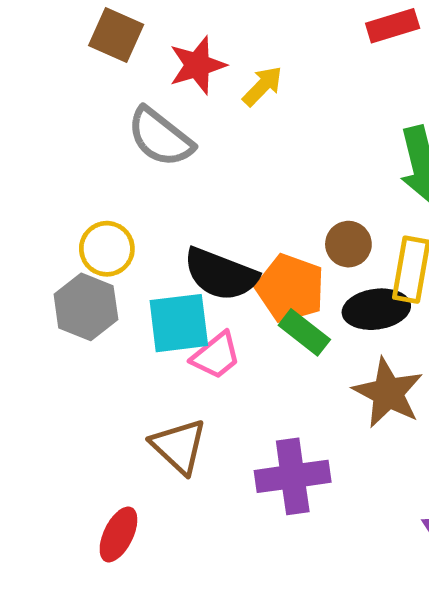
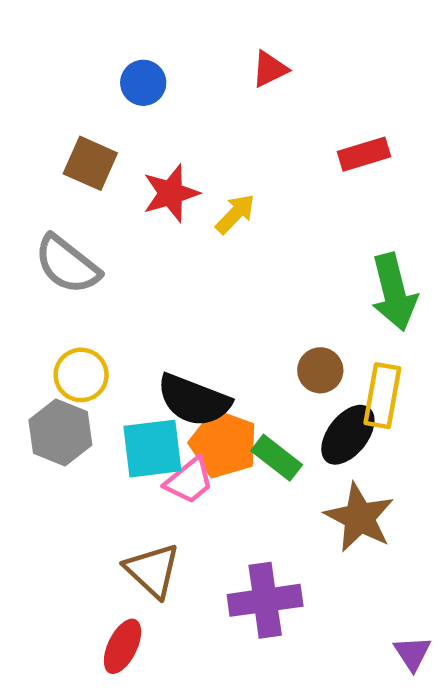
gray semicircle: (160, 137) -> (67, 265), moved
orange pentagon: (290, 288) -> (224, 444), moved
black ellipse: (376, 309) -> (348, 435), turned -44
red ellipse: (118, 534) -> (122, 646), moved

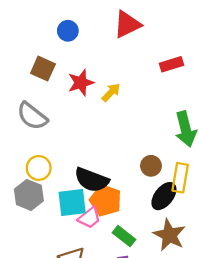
red triangle: (270, 69) -> (127, 24), size x1.6
green rectangle: (277, 458) -> (124, 236), moved

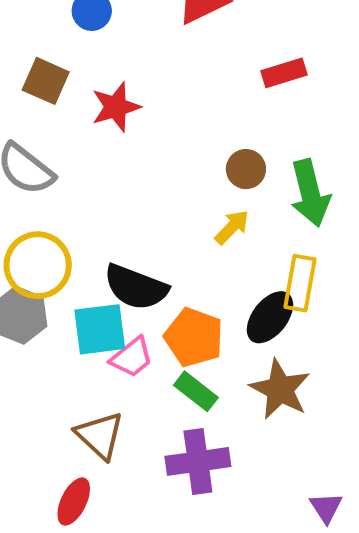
yellow arrow: (111, 92) -> (232, 227), moved
brown circle: (151, 166) -> (246, 169), moved
yellow circle: (39, 168) -> (38, 265), size x1.4
orange pentagon: (106, 200) -> (194, 337), moved

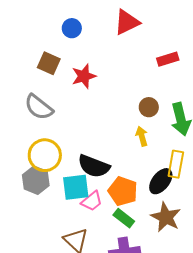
yellow arrow: (232, 227) -> (142, 136), turned -60

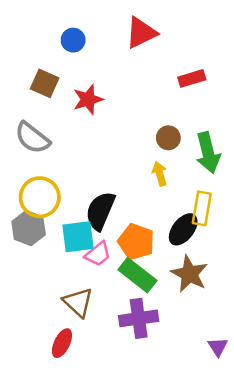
black semicircle: (94, 166) -> (100, 211), turned 92
green rectangle: (124, 218) -> (137, 275), size x1.4

